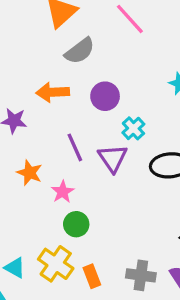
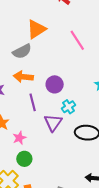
gray semicircle: (80, 51) -> (22, 51), moved
purple line: (75, 147) -> (33, 102), moved

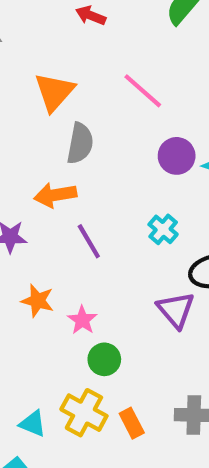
gray semicircle: (22, 51) -> (80, 143), moved, turned -36
purple circle: (55, 84) -> (177, 156), moved
purple triangle: (53, 123) -> (176, 310), moved

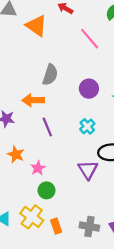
pink line: (143, 91) -> (90, 39), moved
orange triangle: (54, 92) -> (36, 26), moved, turned -45
purple circle: (177, 156) -> (89, 89), moved

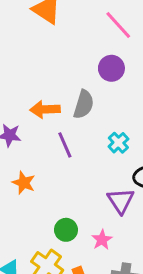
gray semicircle: (50, 75) -> (84, 104), moved
purple circle: (89, 89) -> (111, 68), moved
pink star: (38, 168) -> (102, 240), moved

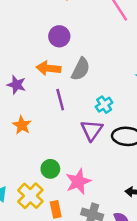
purple circle: (111, 68) -> (59, 36), moved
purple triangle: (121, 201) -> (92, 130), moved
pink star: (102, 240) -> (78, 182), size x1.5

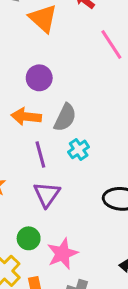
cyan cross: (104, 105) -> (79, 149), moved
purple triangle: (92, 130) -> (47, 194), moved

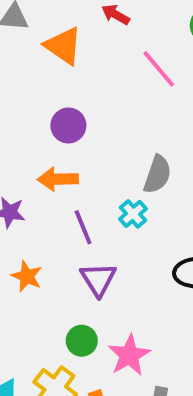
gray semicircle: (65, 117) -> (157, 174), moved

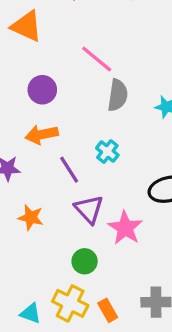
pink line: (159, 69) -> (97, 59), moved
gray semicircle: (157, 174) -> (118, 95), moved
pink star: (129, 355) -> (125, 228), moved

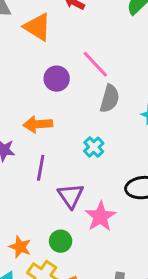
purple circle: (42, 90) -> (57, 79), moved
purple line: (69, 170) -> (41, 168), moved, turned 35
orange star: (31, 217) -> (20, 247), moved

